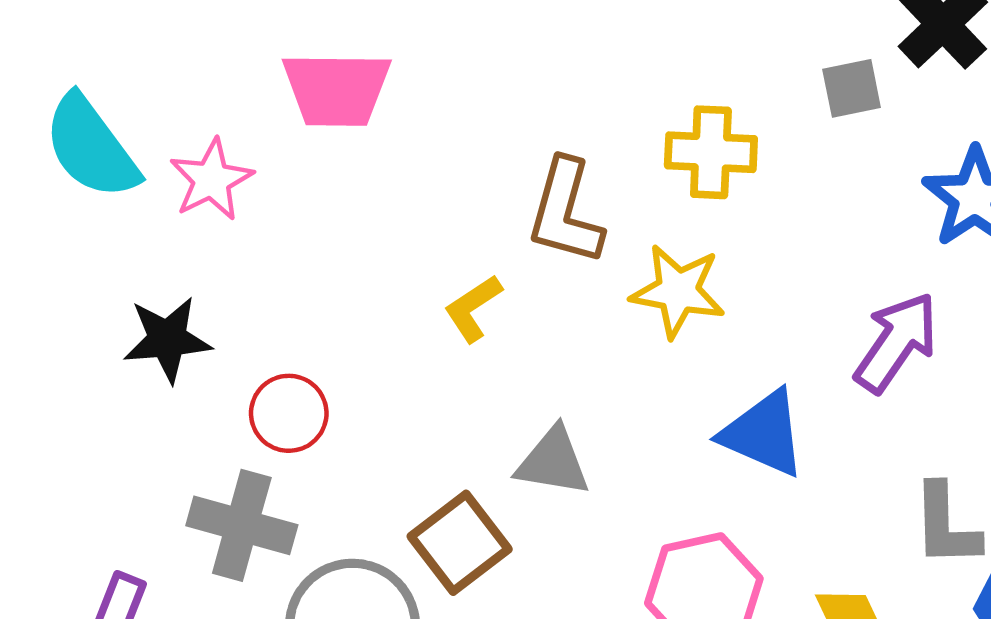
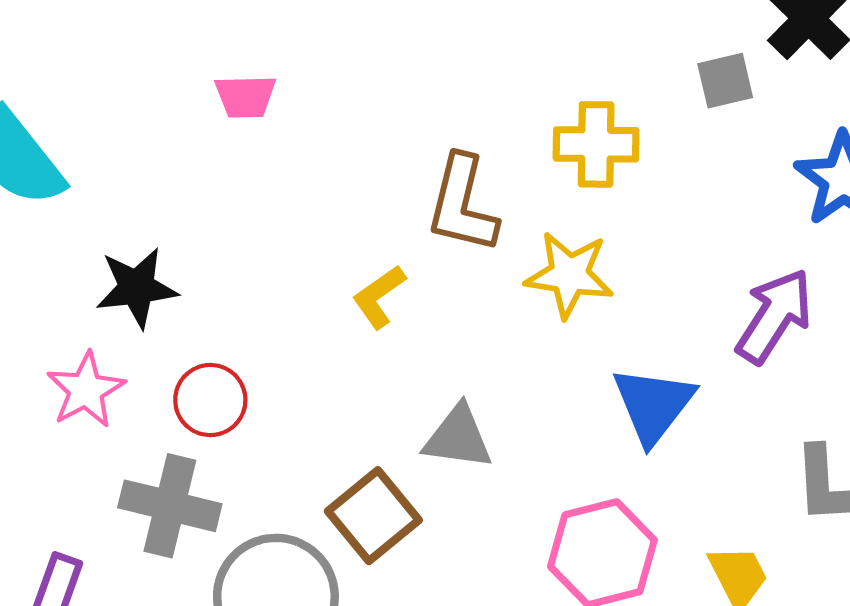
pink trapezoid: (337, 89) -> (245, 96), size x0.6
pink star: (211, 180) -> (86, 390), moved
black star: (167, 339) -> (137, 288), moved
blue triangle: (763, 433) -> (653, 405), turned 46

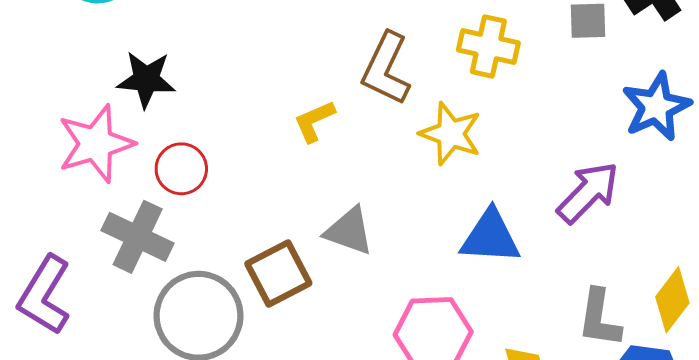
pink star: (86, 390) -> (96, 144), size x1.4
blue triangle: (653, 405) -> (490, 237), turned 44

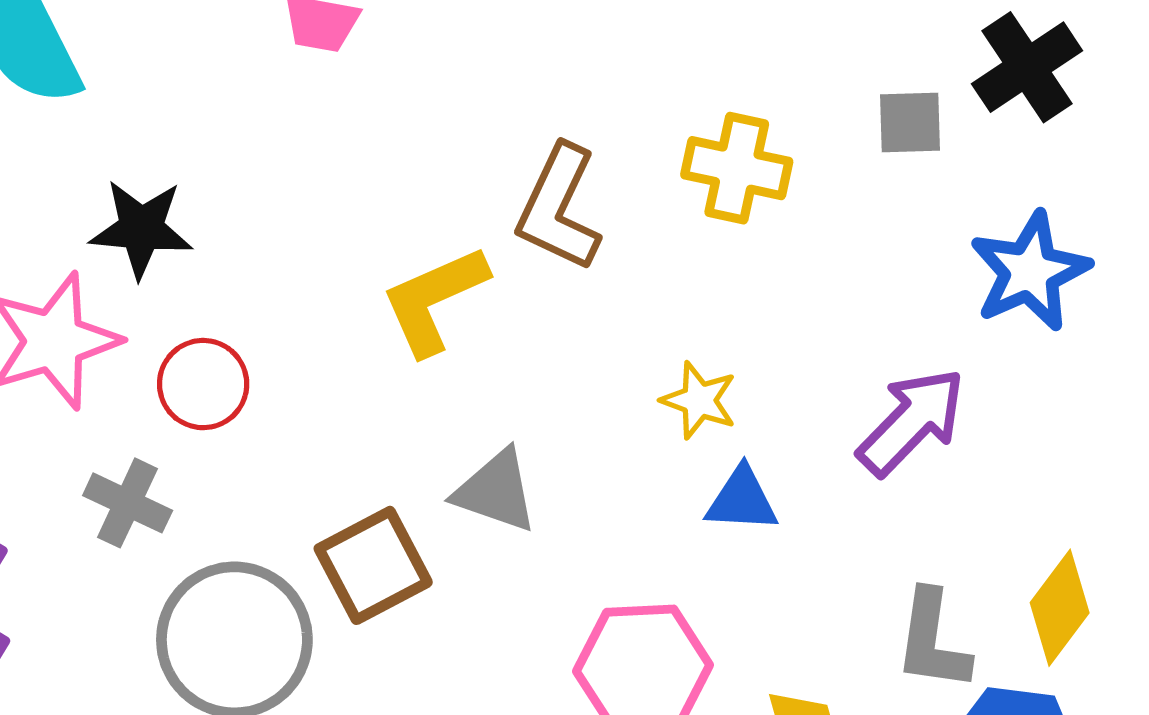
yellow L-shape: (314, 121) -> (434, 300), size x1.5
yellow star: (451, 134) -> (699, 400), moved, size x0.7
gray cross: (138, 237) -> (128, 503), size x0.7
blue triangle: (490, 237) -> (742, 500), size x0.7

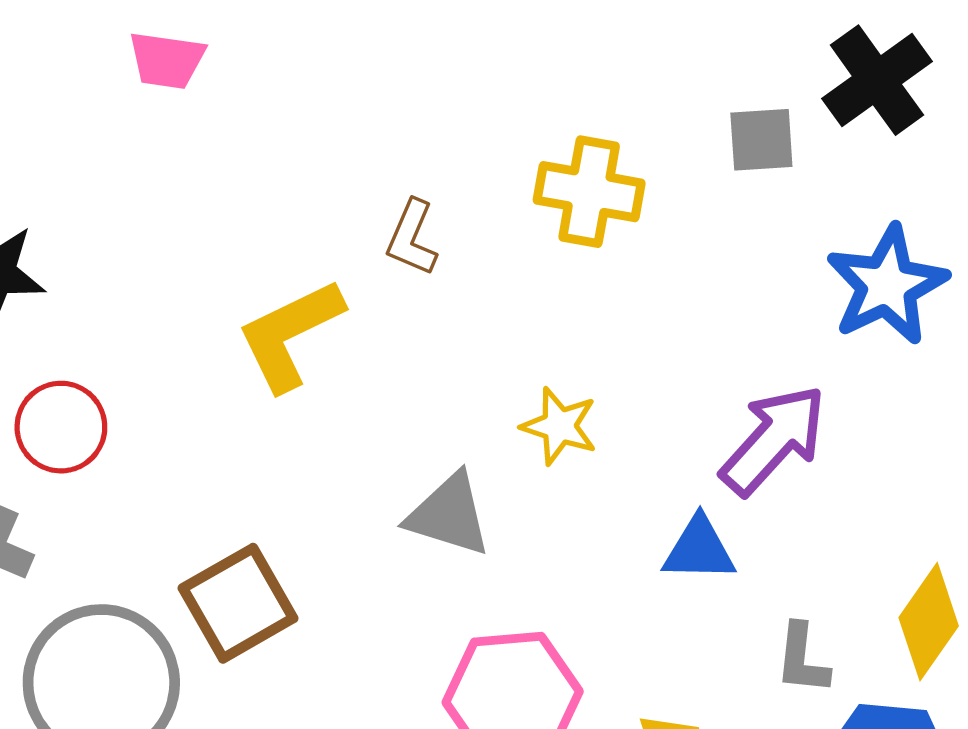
brown L-shape: (559, 208) -> (412, 238), size x0.6
gray triangle: (496, 491) -> (449, 515), moved
blue triangle: (742, 500) -> (699, 549), moved
gray L-shape: (932, 640) -> (802, 659), size x0.7

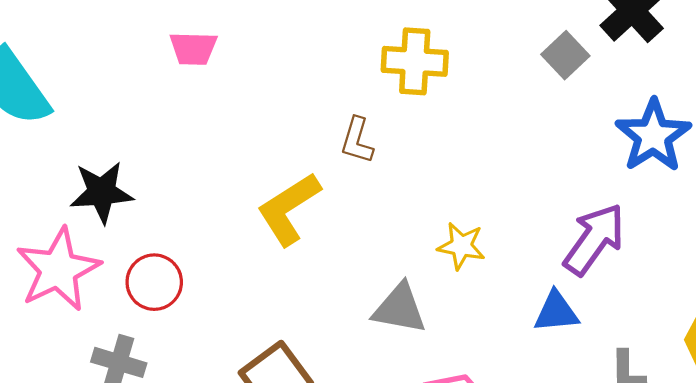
gray square: (761, 140) -> (565, 55), turned -33
yellow cross: (589, 192) -> (415, 61), moved

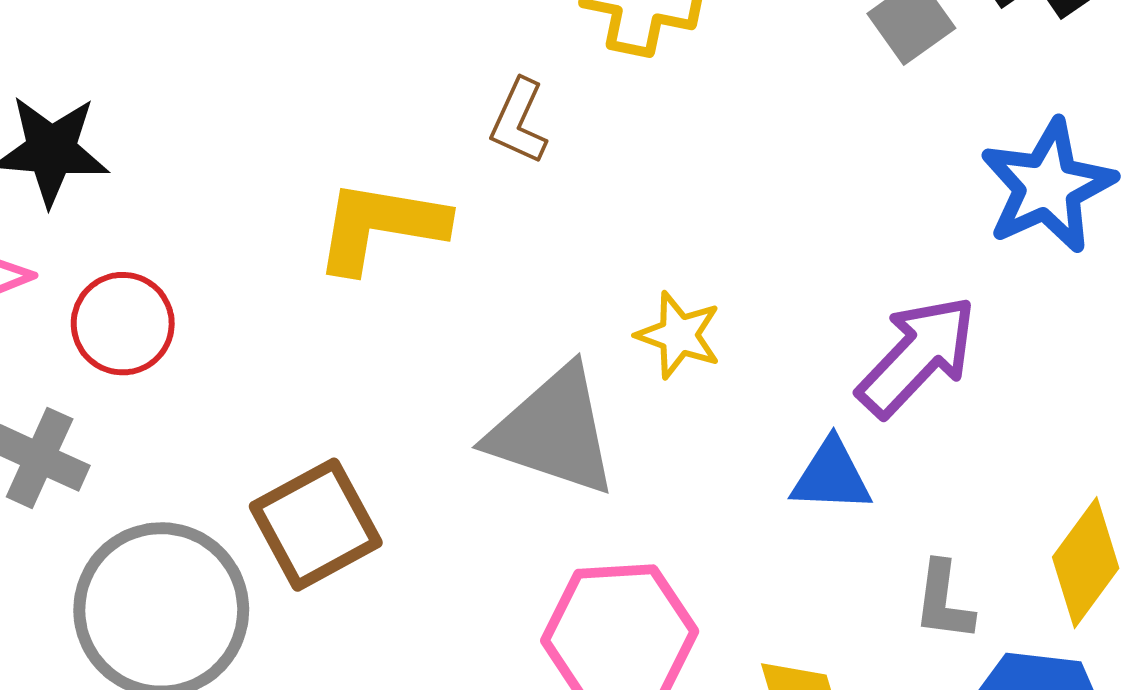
yellow L-shape: (289, 209) -> (381, 226), turned 34
gray triangle: (400, 308) -> (553, 431), size x1.4

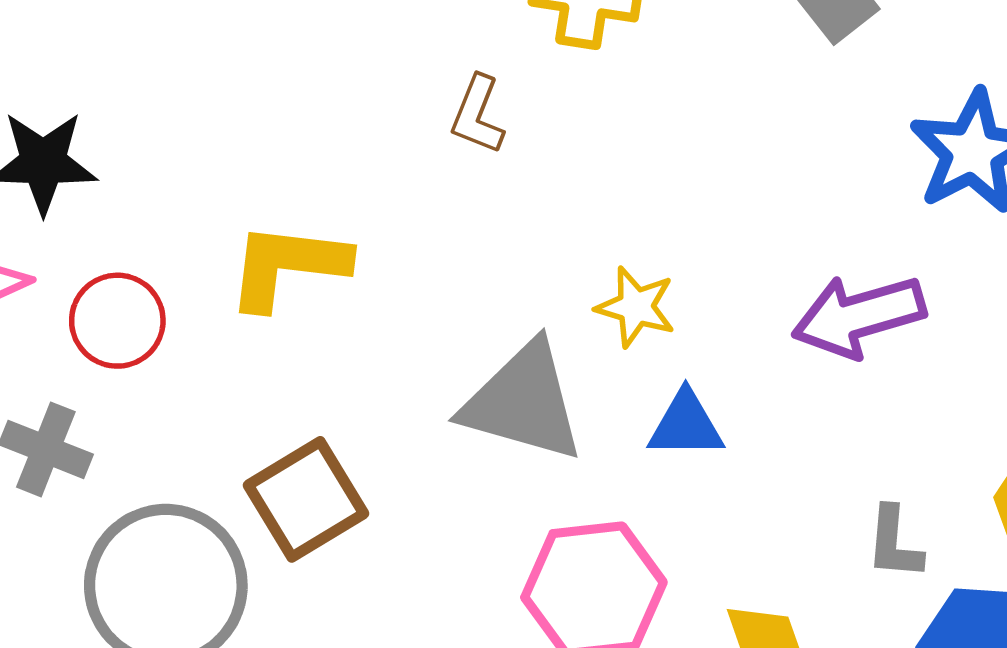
yellow L-shape: (381, 226) -> (288, 266), moved
purple arrow: (917, 356) -> (859, 316), turned -147
blue triangle: (831, 476) -> (686, 425), moved

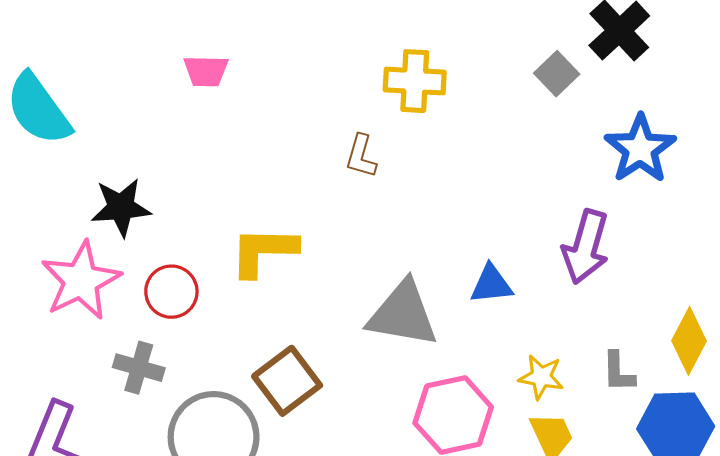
yellow star: (636, 307) -> (541, 377), moved
purple arrow: (859, 316) -> (586, 247), turned -52
blue triangle: (686, 425) -> (491, 284), moved

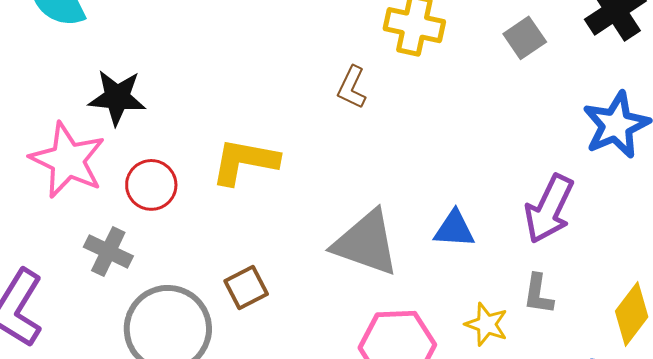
gray square: (557, 74) -> (525, 38), moved
pink star: (81, 281) -> (68, 160), turned -30
gray L-shape: (618, 372) -> (538, 294), moved
brown square: (287, 381) -> (246, 288), size x0.7

